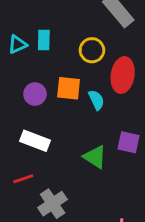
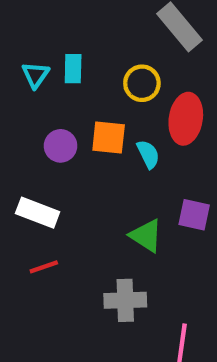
cyan triangle: (17, 44) -> (35, 75), turned -30
white rectangle: (35, 141) -> (38, 213), moved
gray cross: (53, 204) -> (125, 300), moved, turned 32

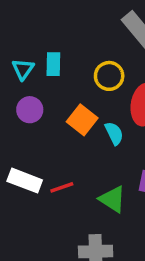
orange square: (109, 138) -> (82, 120), turned 32
purple circle: (61, 146) -> (30, 110), moved
red line: (44, 267) -> (62, 187), moved

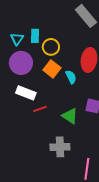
yellow circle: (109, 76) -> (51, 47), moved
purple circle: (30, 110) -> (21, 63), size x1.5
white rectangle: (25, 181) -> (26, 93), moved

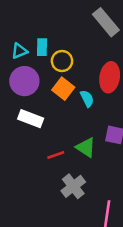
cyan triangle: (17, 39) -> (19, 51), turned 32
red line: (40, 109) -> (56, 155), moved
gray cross: (60, 147) -> (73, 186), turned -36

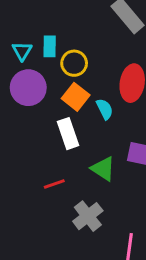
cyan triangle: (19, 51) -> (22, 51), turned -36
white rectangle: (31, 119) -> (68, 134), moved, turned 50
red line: (56, 155) -> (54, 184), moved

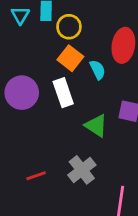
purple circle: (28, 88) -> (22, 93), moved
red line: (54, 184) -> (36, 176), moved

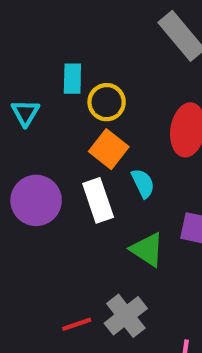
cyan triangle: (20, 15) -> (25, 113), moved
cyan semicircle: (98, 70) -> (143, 183), moved
red line: (36, 176) -> (77, 324), moved

